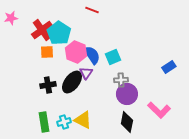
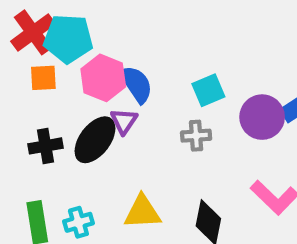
cyan pentagon: (59, 33) -> (68, 39), turned -30
cyan square: (113, 57) -> (208, 90), moved
purple circle: (127, 94) -> (262, 117), moved
yellow triangle: (83, 120) -> (142, 212), moved, turned -30

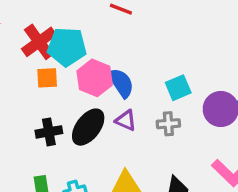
purple triangle: (124, 121) -> (126, 120), moved, turned -40

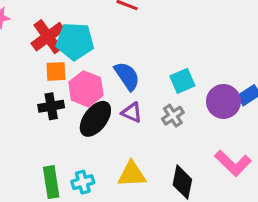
pink hexagon: (95, 78) -> (86, 89), moved
gray cross: (168, 124) -> (173, 116), turned -30
black cross: (49, 132) -> (51, 106), moved

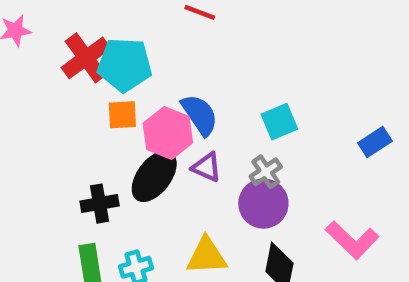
orange square: (56, 71) -> (122, 115), moved
pink hexagon: (86, 89) -> (168, 133), moved
purple circle: (223, 101) -> (263, 204), moved
black cross: (51, 106) -> (100, 204), moved

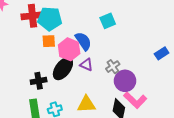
red cross: (86, 58) -> (32, 16), turned 30
cyan square: (279, 122) -> (108, 21), moved
purple circle: (263, 204) -> (125, 81), moved
pink L-shape: (352, 240) -> (135, 100), moved

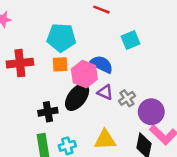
red cross: (32, 16) -> (20, 63), moved
blue semicircle: (83, 41) -> (101, 64), turned -30
gray cross: (113, 67) -> (127, 98), moved

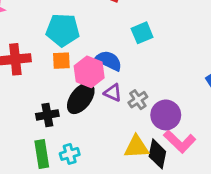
yellow triangle: (105, 140) -> (136, 147), moved

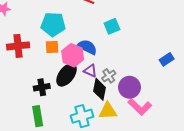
cyan cross: (70, 154) -> (82, 116), moved, size x1.5
black diamond: (157, 154) -> (100, 89), moved

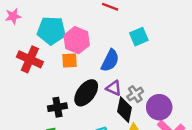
cyan pentagon: (53, 24) -> (51, 31), moved
red cross: (18, 46) -> (30, 59), turned 30
blue semicircle: (87, 47) -> (110, 61), turned 90
pink hexagon: (73, 55) -> (77, 40), moved

